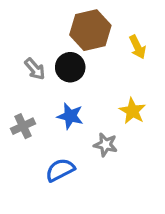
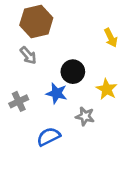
brown hexagon: (90, 30) -> (36, 22), moved
black circle: (70, 67) -> (73, 72), moved

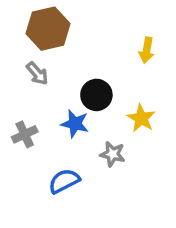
yellow arrow: (111, 38) -> (147, 50), turned 36

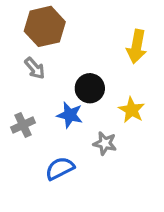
yellow arrow: (147, 50) -> (137, 46), size x1.4

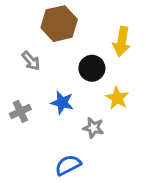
brown hexagon: (45, 26) -> (59, 24), moved
black circle: (90, 88) -> (92, 68), moved
blue semicircle: (60, 168) -> (68, 165), moved

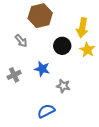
yellow star: (117, 98) -> (87, 50), moved

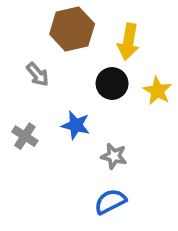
yellow arrow: (82, 28) -> (128, 42), moved
gray cross: (14, 75) -> (25, 136), turned -32
blue semicircle: (46, 111) -> (110, 202), moved

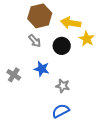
yellow arrow: (128, 42) -> (71, 23), turned 90
gray arrow: (38, 74) -> (35, 41), moved
yellow star: (157, 91) -> (87, 39), moved

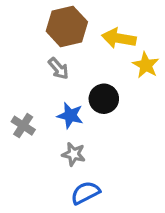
black circle: (62, 46) -> (104, 99), moved
gray star: (63, 86) -> (74, 154), moved
blue semicircle: (61, 111) -> (85, 193), moved

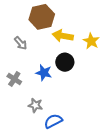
yellow arrow: (119, 38) -> (63, 36), moved
gray arrow: (58, 68) -> (21, 43), moved
gray star: (74, 154) -> (35, 105), moved

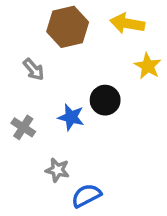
yellow arrow: (63, 36) -> (127, 23), moved

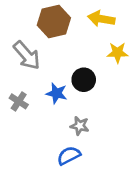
yellow star: (148, 66) -> (118, 53), turned -30
gray arrow: (34, 69) -> (27, 55), size x1.6
gray star: (57, 170) -> (80, 126), moved

